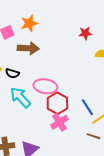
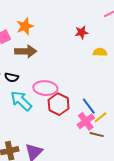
pink cross: (59, 122) -> (86, 121), moved

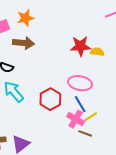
red star: (82, 32) -> (80, 46), moved, size x1.5
pink ellipse: (45, 88) -> (80, 83), moved
pink cross: (86, 121) -> (76, 119), turned -30

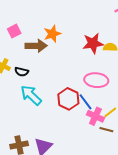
orange star: (25, 18) -> (52, 34), moved
blue line: (80, 104) -> (86, 102), moved

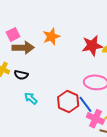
brown arrow: (36, 46) -> (23, 48), moved
cyan arrow: (31, 95) -> (31, 98), size x0.6

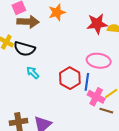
black semicircle: (21, 75) -> (24, 49), size x1.5
blue line: (85, 104) -> (87, 82), turned 42

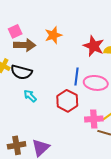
red star: (97, 24) -> (94, 46), turned 30
blue line: (87, 82) -> (77, 77), moved
pink cross: (96, 97) -> (94, 119), turned -30

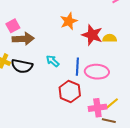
orange star: (53, 35) -> (69, 21), moved
cyan arrow: (30, 96) -> (53, 61), moved

